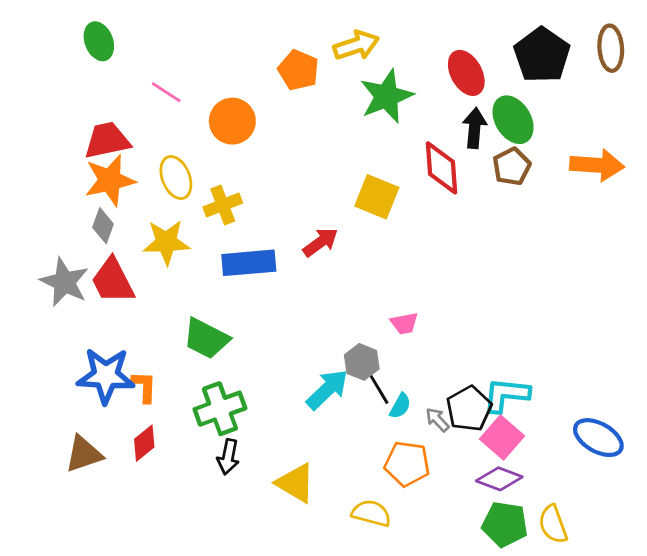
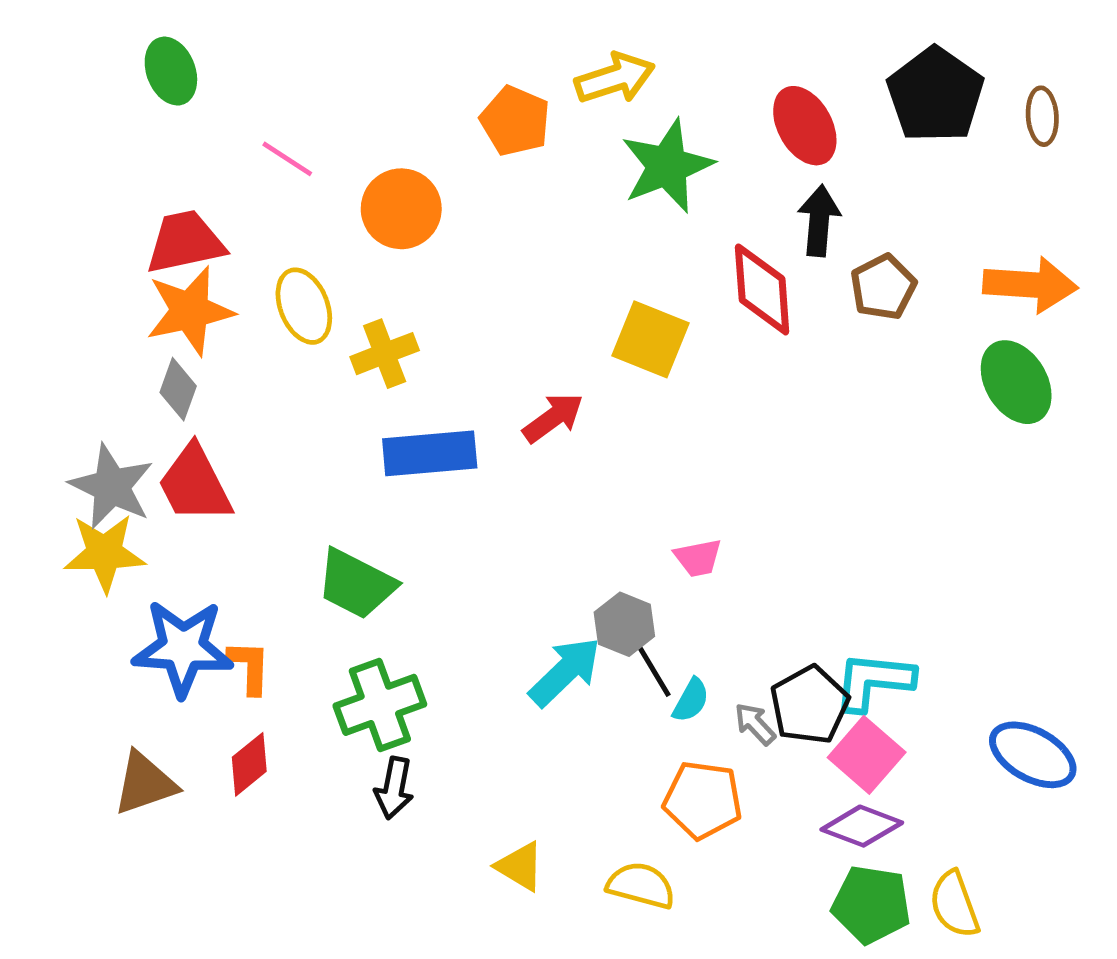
brown ellipse: (611, 48) -> (1042, 116), moved, size x0.7
green ellipse: (513, 120) -> (1016, 382), moved
yellow star: (166, 242) -> (104, 553), moved
yellow triangle: (296, 483) -> (520, 866), moved, size x0.7

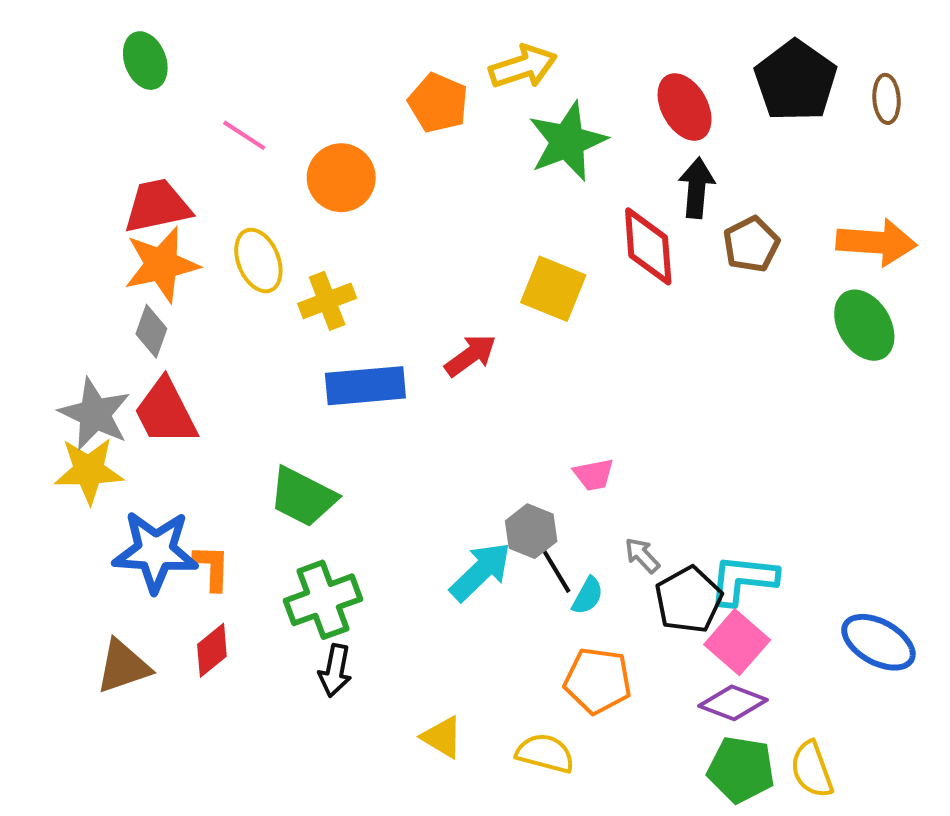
gray arrow: (755, 724) -> (642, 555), moved

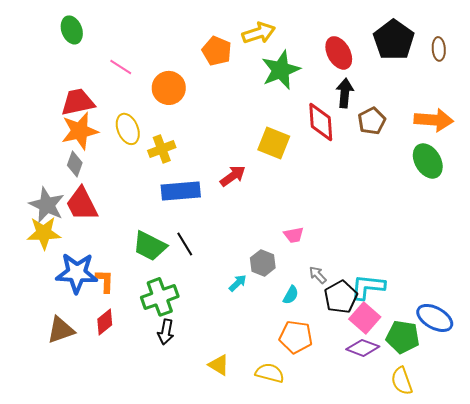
black line: (555, 570) -> (185, 244), moved
cyan arrow: (481, 572) -> (238, 283), size x0.6
green pentagon: (741, 769) -> (403, 337), moved

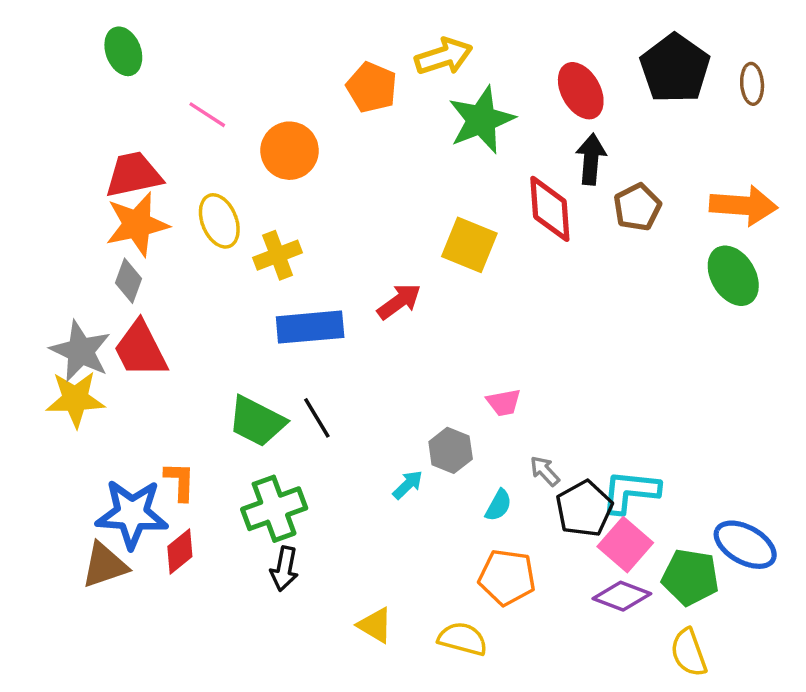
blue star: (77, 273) -> (132, 514), moved

